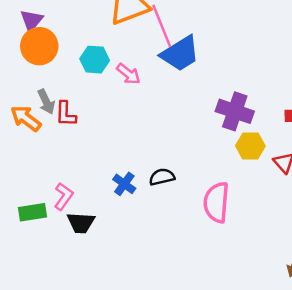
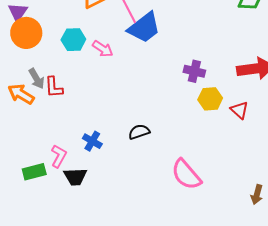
purple cross: (235, 111) -> (194, 71), size x0.7
blue cross: (124, 184) -> (92, 141), moved
pink semicircle: (216, 202) -> (186, 175), moved, turned -40

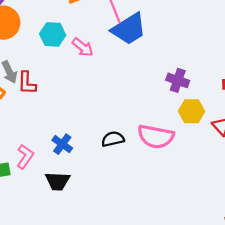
pink semicircle: (186, 175) -> (156, 137), moved, turned -44
black trapezoid: (75, 177) -> (58, 181), moved

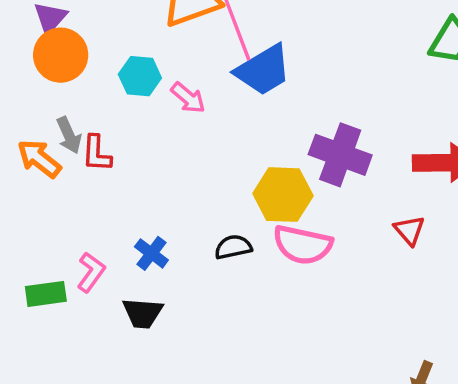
purple cross: (178, 80) -> (340, 155), size x1.6
yellow hexagon: (192, 111) -> (283, 195), moved, size x1.4

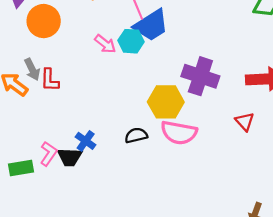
orange circle: (61, 55) -> (44, 21), moved
cyan hexagon: (140, 76) -> (131, 41), moved
black trapezoid: (143, 313) -> (70, 157), moved

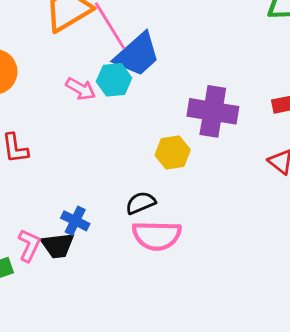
yellow hexagon: (166, 102) -> (173, 152), size x0.7
pink semicircle: (179, 133) -> (157, 236), moved

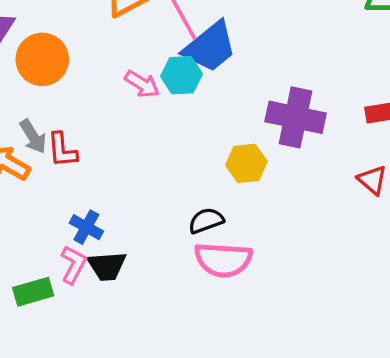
blue cross: (75, 221) -> (86, 227), moved

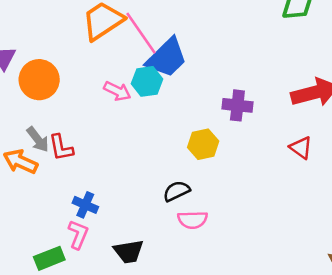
purple cross: (296, 117) -> (237, 105), size x0.7
pink semicircle: (223, 260) -> (193, 220), size x0.7
black trapezoid: (107, 266) -> (129, 251), moved

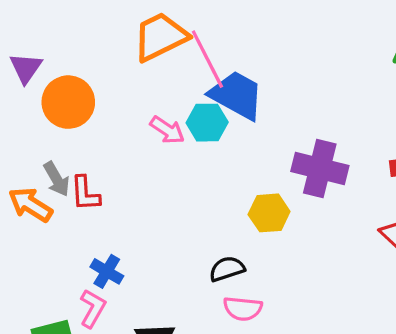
blue trapezoid: (167, 58) -> (237, 95), turned -114
purple cross: (237, 105) -> (320, 169), size x1.4

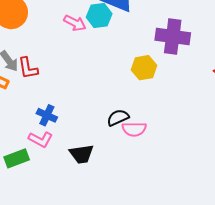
black semicircle: (227, 269) -> (118, 118), moved
pink L-shape: (93, 308) -> (41, 139), turned 95

